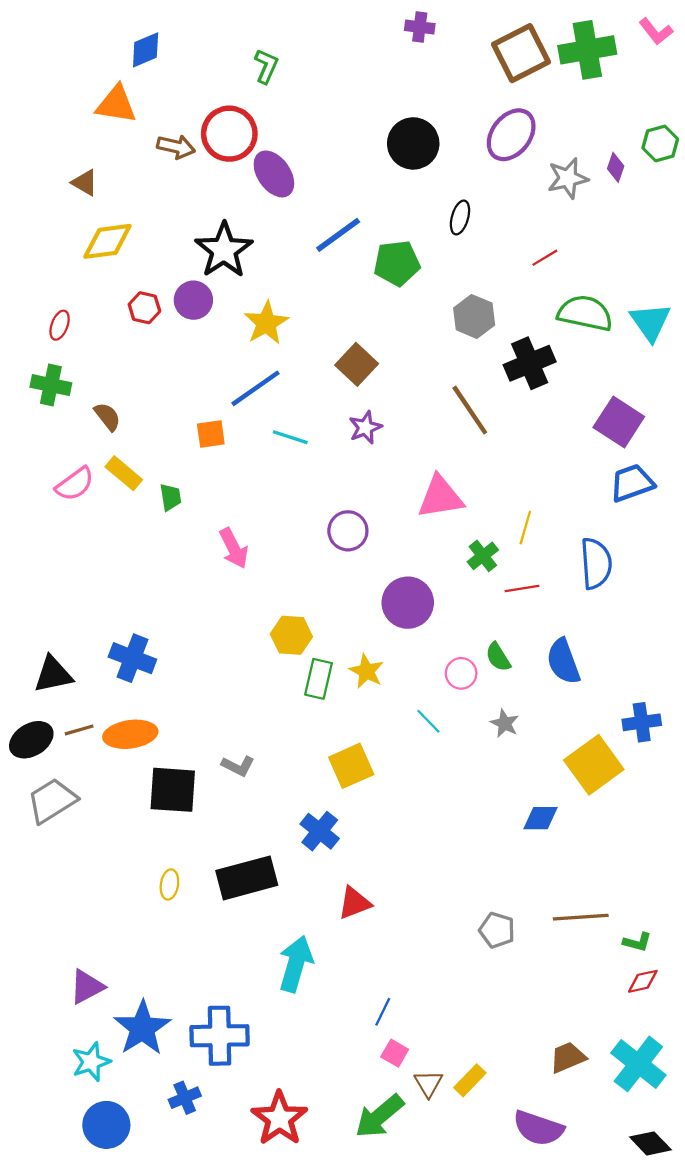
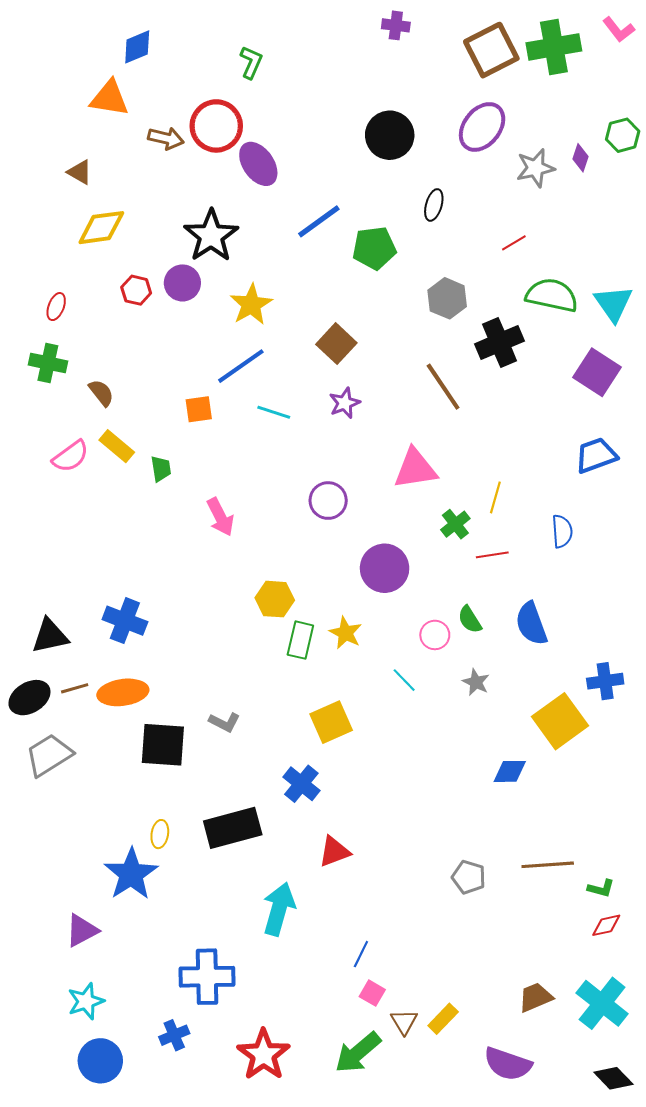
purple square: (619, 422) -> (597, 372), moved
blue semicircle: (596, 563) -> (562, 531), size x0.7
blue star: (142, 1028) -> (131, 874), moved

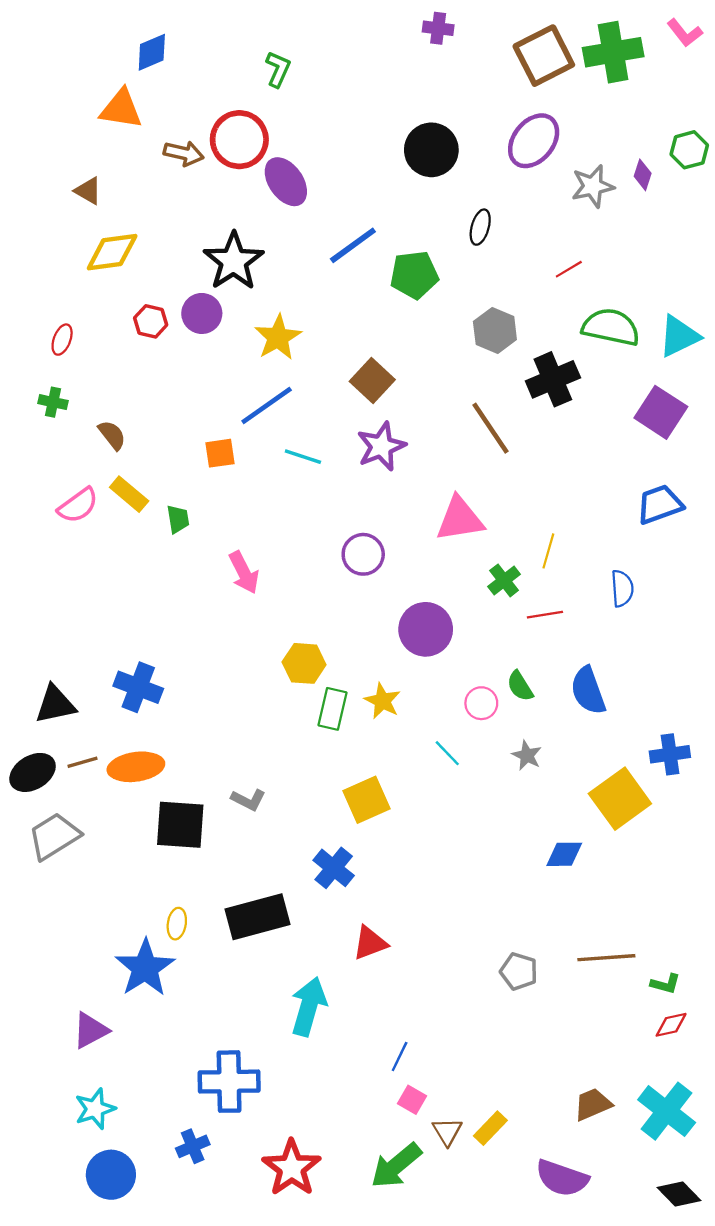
cyan triangle: (613, 303) -> (679, 336), turned 39
green cross: (48, 363) -> (53, 402), size x0.7
purple star: (345, 403) -> (381, 446), size x1.4

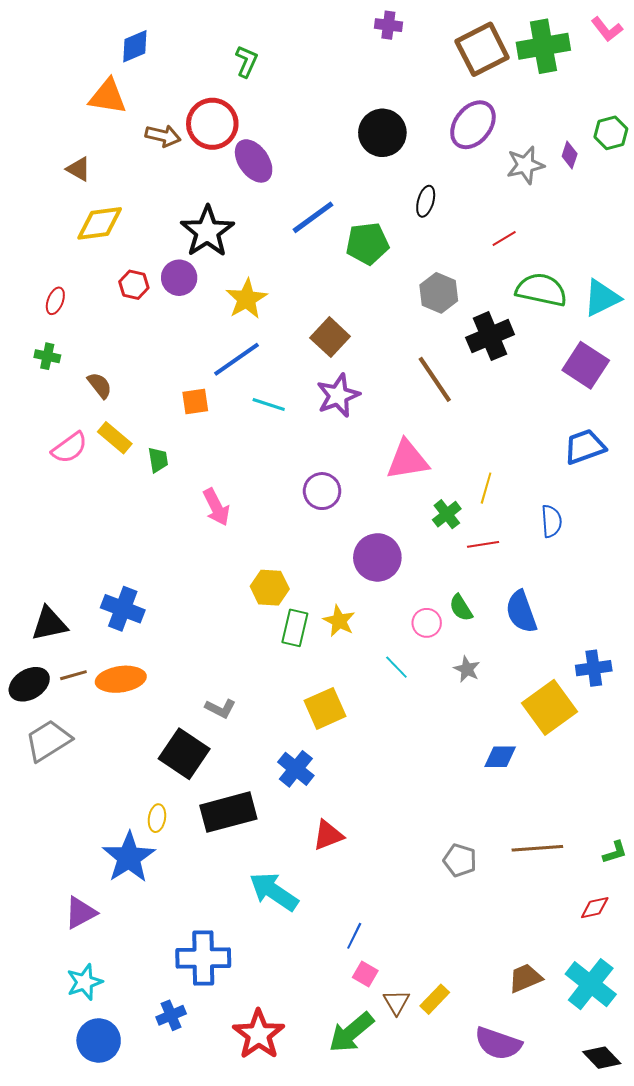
black square: (180, 825) -> (184, 754), moved, turned 30
green L-shape: (665, 984) -> (615, 852), moved, turned -32
cyan arrow: (309, 1007) -> (274, 892), turned -72

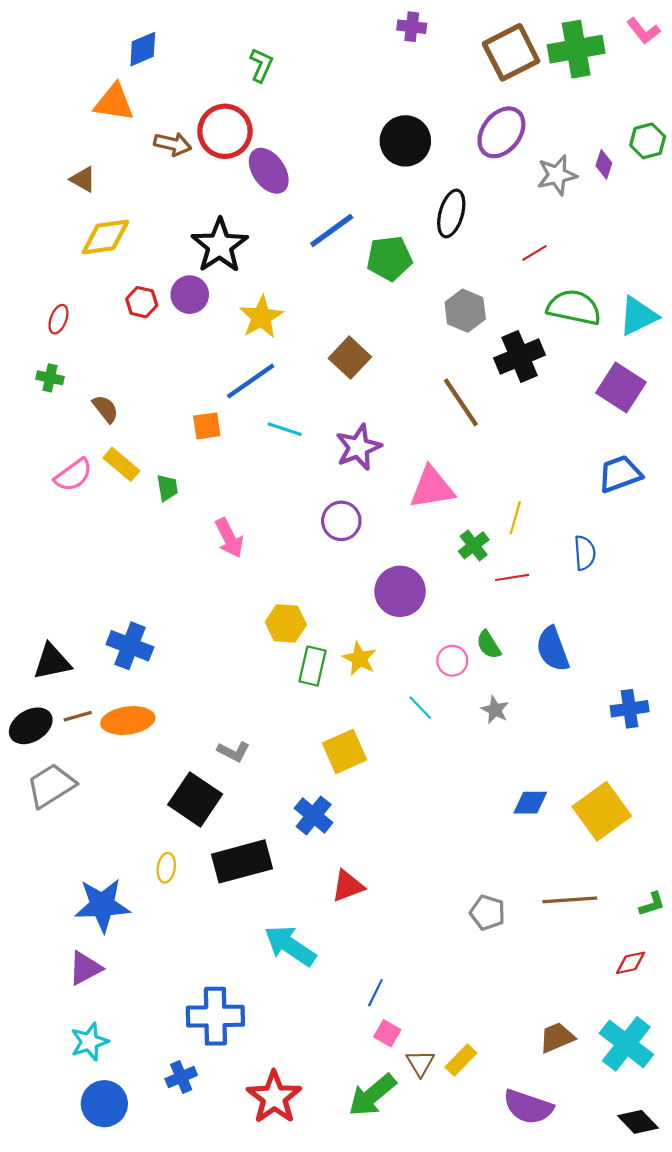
black ellipse: (426, 201) -> (451, 213), size x1.4
purple star: (338, 395) -> (358, 447), moved
yellow square: (549, 707) -> (602, 811), moved
blue star: (129, 857) -> (102, 905), moved, turned 30

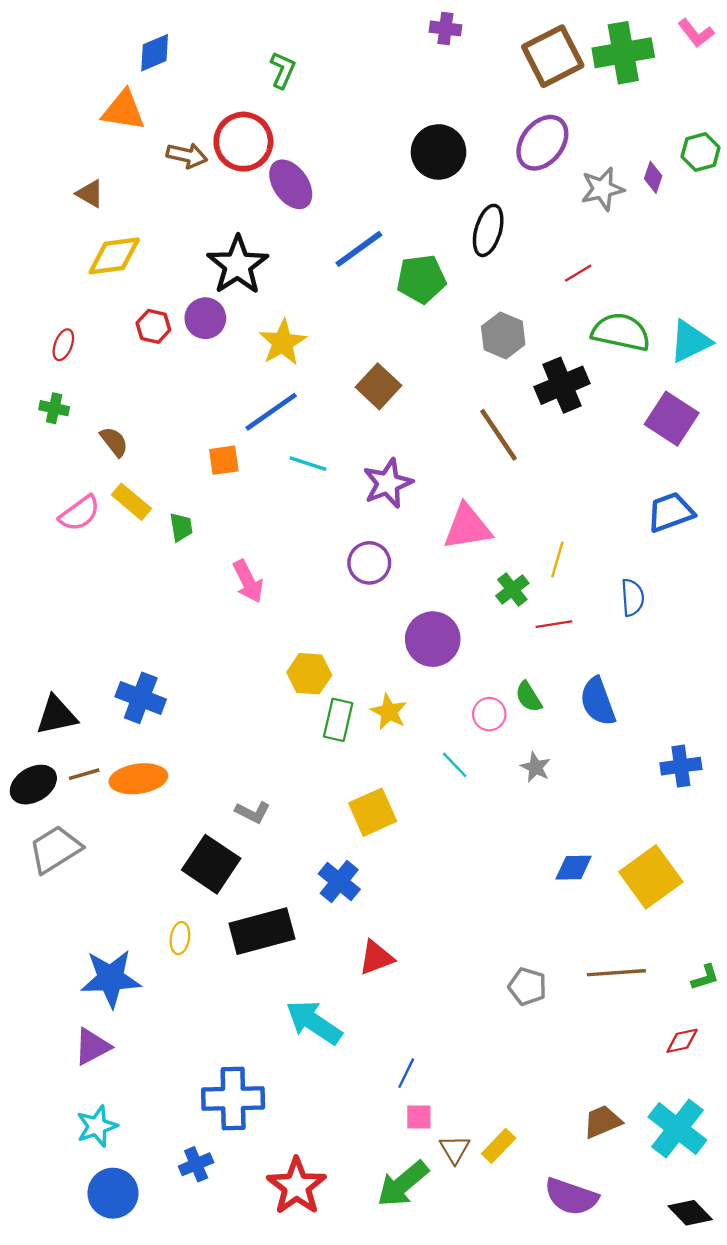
pink square: (387, 1033) -> (419, 1117), turned -30

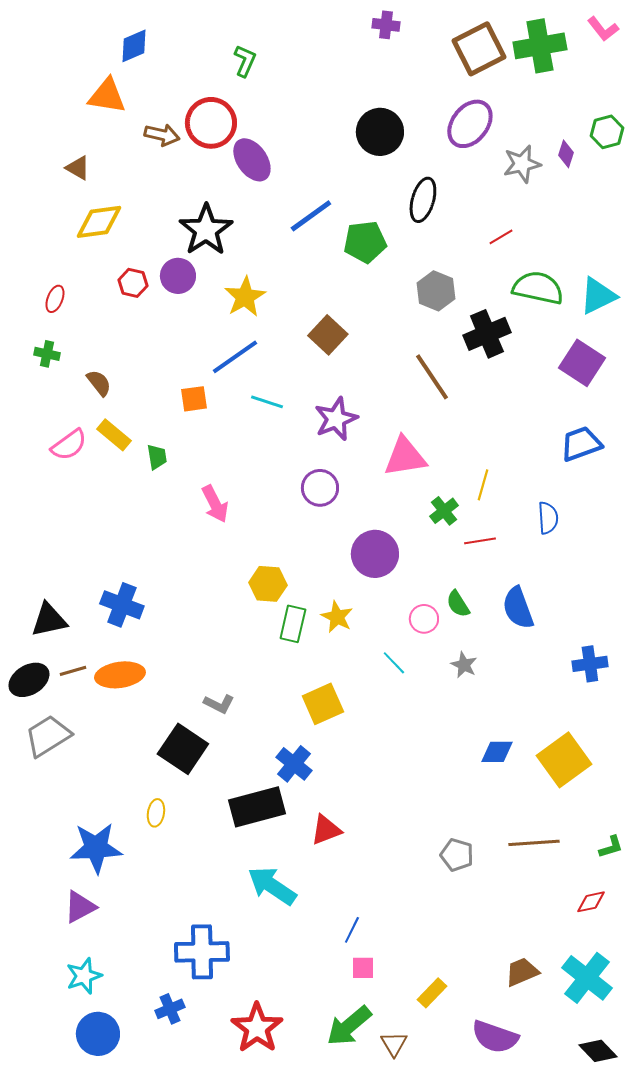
black rectangle: (262, 931) -> (257, 807), moved
brown triangle: (455, 1149) -> (394, 1044), moved

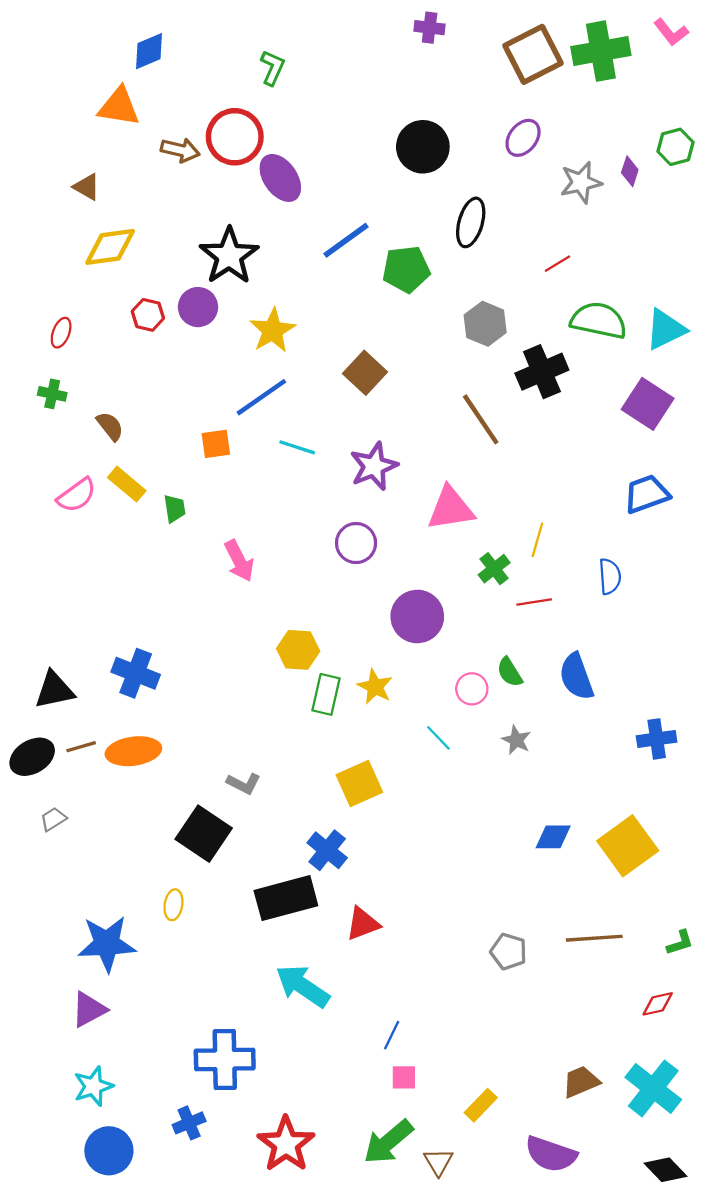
purple ellipse: (470, 124) -> (523, 138), size x0.7
gray trapezoid: (48, 736) -> (53, 819), size x0.5

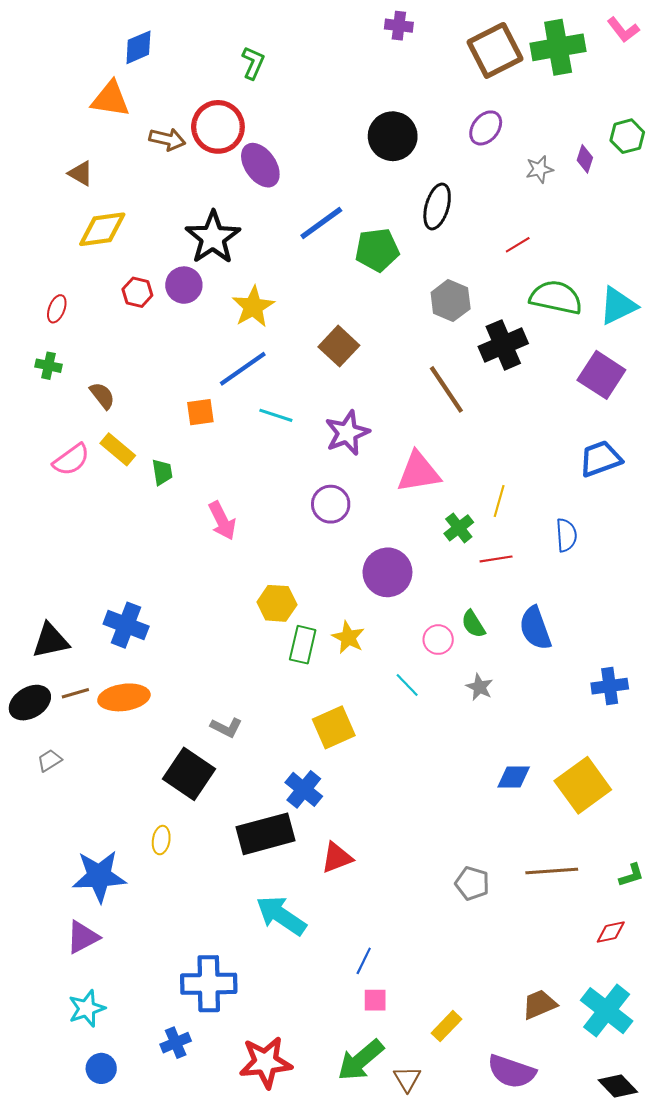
gray star: (581, 182) -> (539, 169), size x0.7
red star: (286, 1144) -> (266, 1062), turned 30
blue circle: (109, 1151) -> (101, 1068), size x0.7

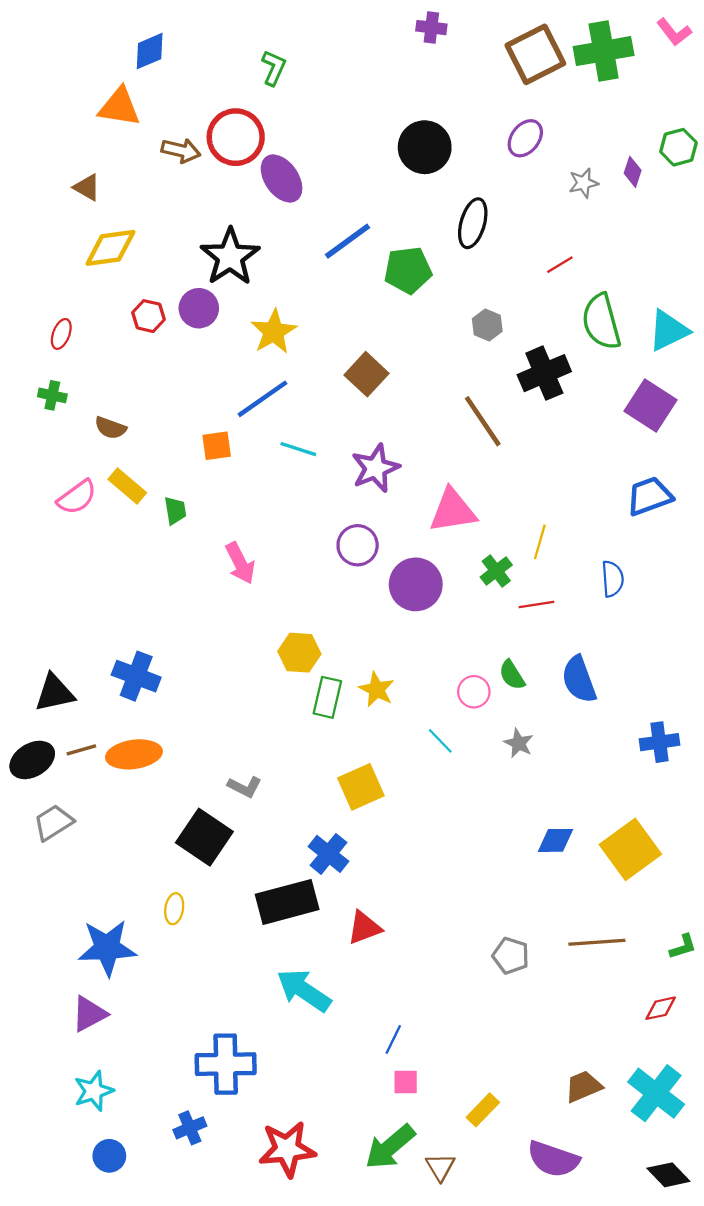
green semicircle: (556, 297) -> (601, 322), turned -117
gray hexagon: (451, 301) -> (487, 325), size x0.7
brown semicircle: (102, 396) -> (110, 428), turned 148
purple circle: (387, 572) -> (416, 584), moved
gray trapezoid: (50, 760) -> (53, 823), size x1.5

